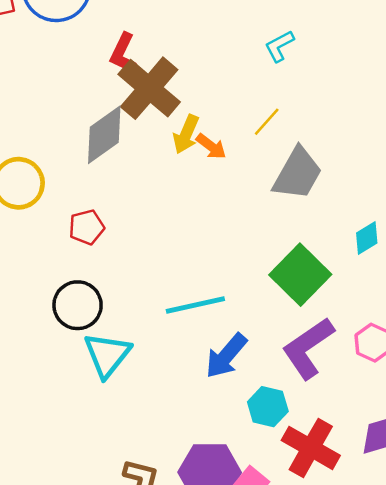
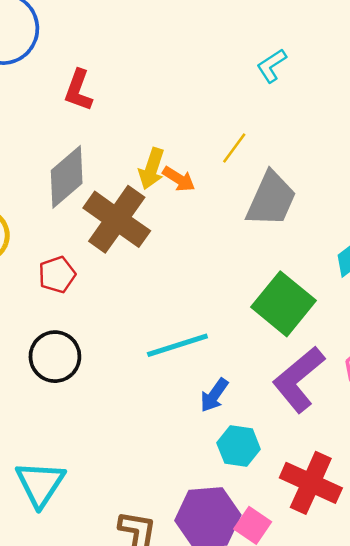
cyan L-shape: (279, 46) -> (271, 66), moved
brown cross: (149, 88) -> (117, 219), moved
cyan triangle: (107, 355) -> (40, 484), moved
blue arrow: (226, 356) -> (214, 395), size x0.7
cyan hexagon: (268, 407) -> (239, 446), moved

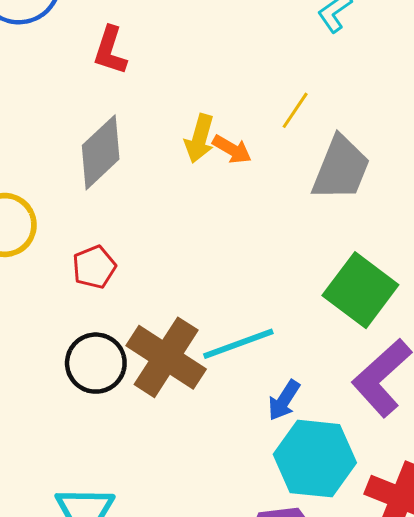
brown cross: (117, 219) -> (166, 357), moved
cyan hexagon: (239, 446) -> (315, 459), size x1.6

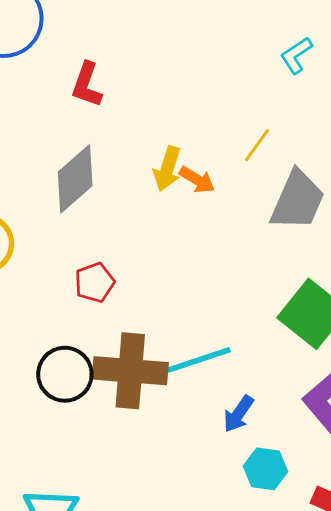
red pentagon: (94, 267) -> (95, 282), moved
brown cross: (166, 357) -> (130, 371), turned -30
cyan hexagon: (315, 459) -> (265, 469), size x0.6

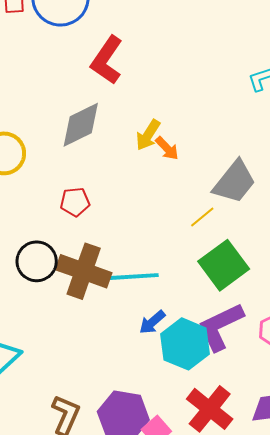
red L-shape: (87, 85) -> (107, 60), size x1.4
yellow line: (257, 145) -> (202, 217), moved
cyan hexagon: (265, 469) -> (185, 344), moved, size x1.6

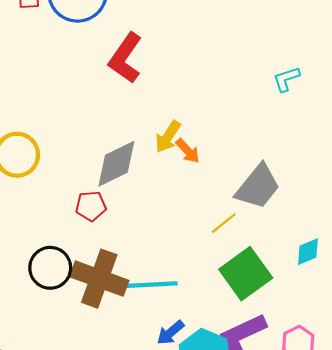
gray diamond: (81, 125) -> (116, 164), moved

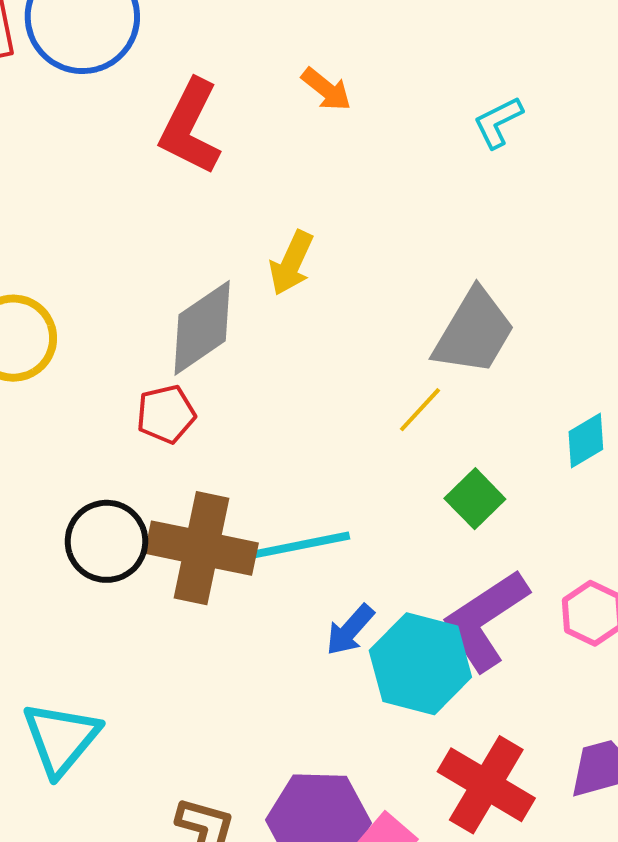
orange arrow: (188, 151) -> (326, 89), moved
green square: (246, 274) -> (475, 499), size x0.6

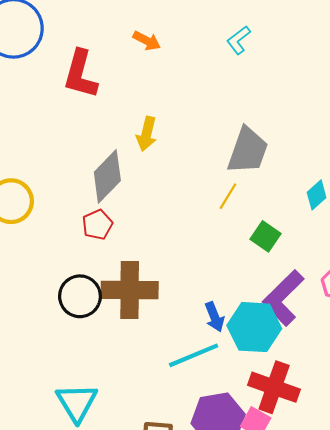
cyan line: (301, 545) -> (194, 355), moved
blue arrow: (350, 630) -> (215, 317), turned -52
red cross: (486, 785) -> (274, 387), moved

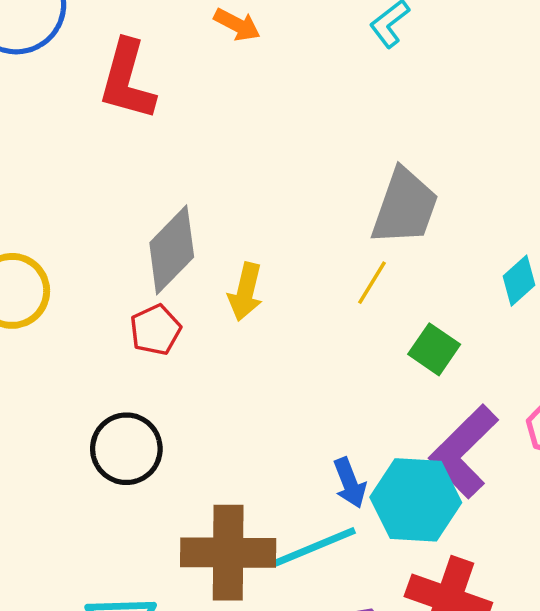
yellow arrow: (147, 134) -> (245, 292), moved
brown cross: (130, 290) -> (228, 553), moved

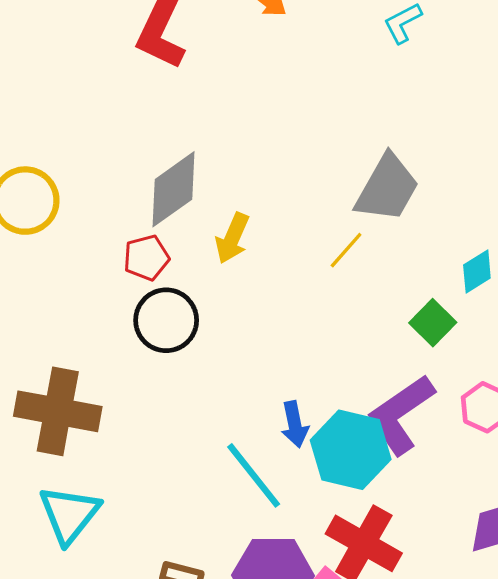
green square: (434, 349) -> (433, 323), moved
black circle: (126, 449) -> (166, 320), moved
cyan line: (315, 547) -> (254, 475), turned 64
brown cross: (228, 553) -> (58, 411), moved

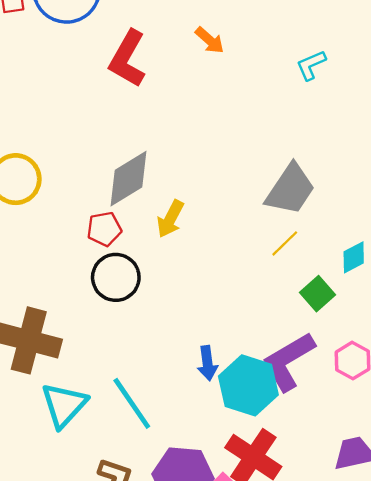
yellow line: (346, 250) -> (285, 243), moved
cyan line: (254, 475) -> (132, 403), moved
cyan triangle: (69, 514) -> (64, 405), moved

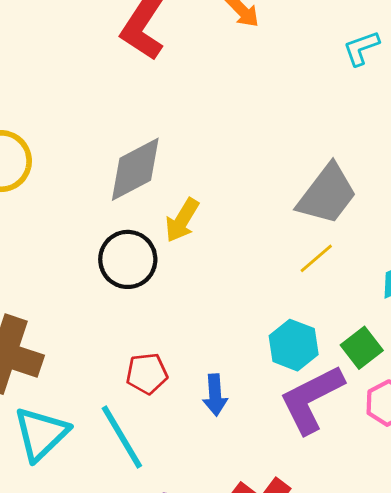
red pentagon: (104, 229) -> (147, 374), moved
black circle: (116, 277) -> (128, 259), moved
green square: (318, 294) -> (362, 348), moved
cyan hexagon: (248, 385) -> (294, 345), moved, size x0.7

